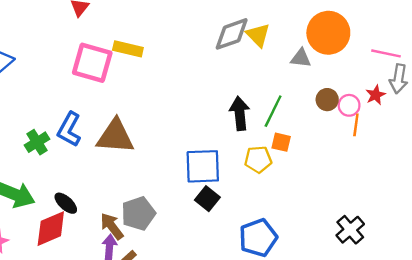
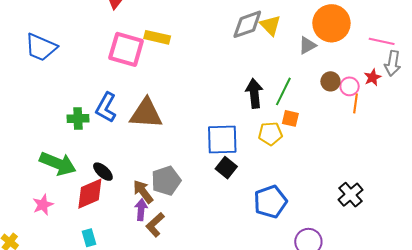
gray triangle: (301, 58) -> (307, 45), turned -36
green cross: (37, 142) -> (78, 118), turned 30

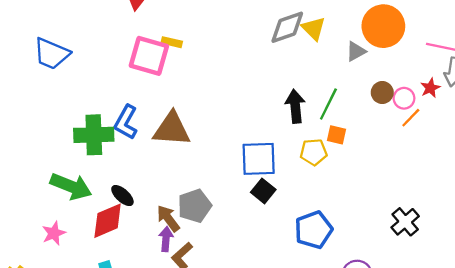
yellow rectangle: (157, 37) -> (172, 42), moved, size x0.7
orange line: (356, 103) -> (411, 118), turned 36
green cross: (78, 118) -> (94, 135), size x1.6

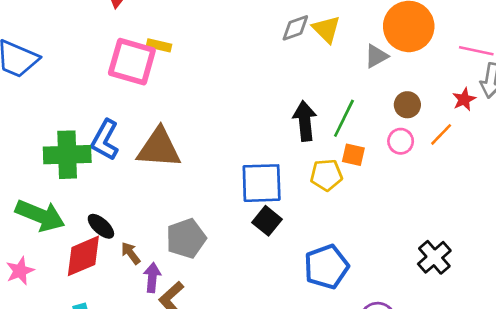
gray diamond: (287, 27) -> (295, 28), size x0.7
pink circle: (404, 98) -> (401, 141), moved
brown arrow: (168, 218) -> (131, 253), moved, size x0.7

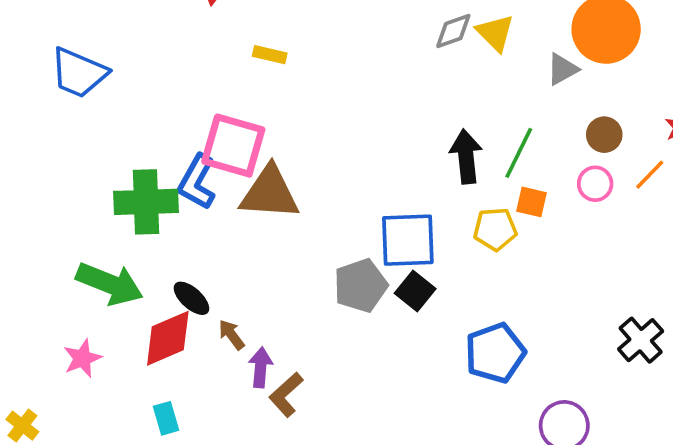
pink square: (132, 62) -> (233, 146), moved
gray pentagon: (186, 238) -> (361, 286), moved

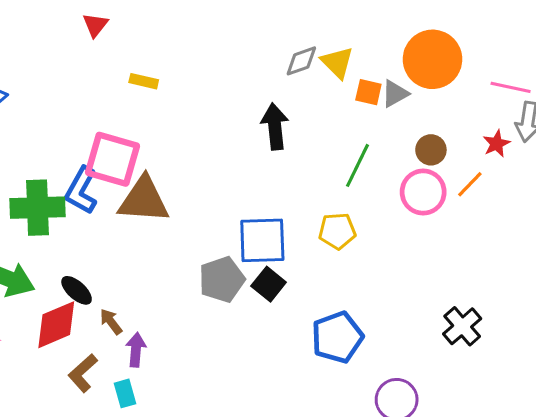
black arrow: (466, 156) -> (275, 126), moved
pink circle: (595, 184) -> (423, 192), size x1.5
orange square: (532, 202) -> (368, 92), moved
brown L-shape: (286, 395) -> (83, 373), moved
cyan rectangle: (166, 418) -> (125, 393), moved

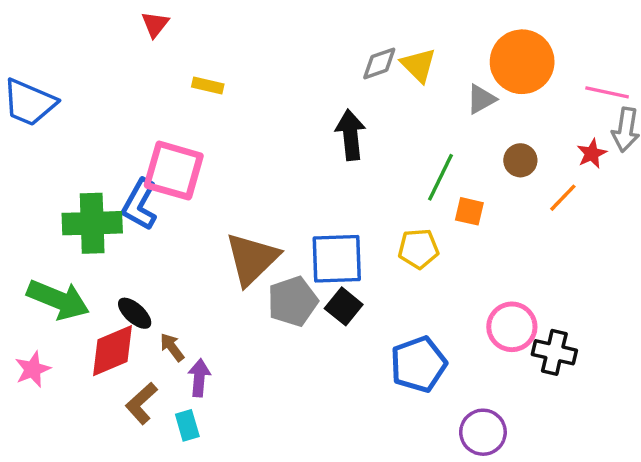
orange square: (368, 92) -> (469, 211), moved
pink circle: (423, 192) -> (512, 327), moved
brown triangle: (144, 200) -> (252, 259), moved, turned -48
black cross: (462, 326) -> (554, 352), turned -36

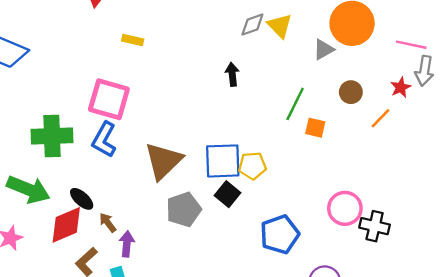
black arrow: (350, 135) -> (232, 74), size x0.7
blue L-shape: (140, 204) -> (104, 140), moved
yellow pentagon: (418, 249) -> (252, 166), moved
gray pentagon: (293, 301) -> (184, 210), moved

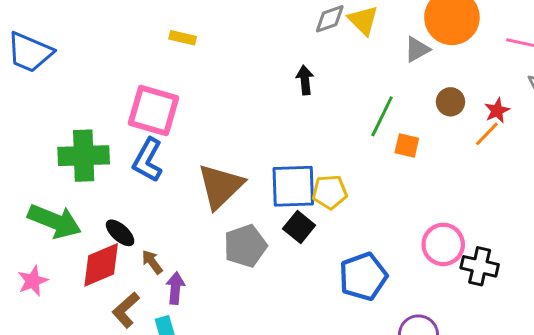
red star: (401, 87) -> (497, 111), moved

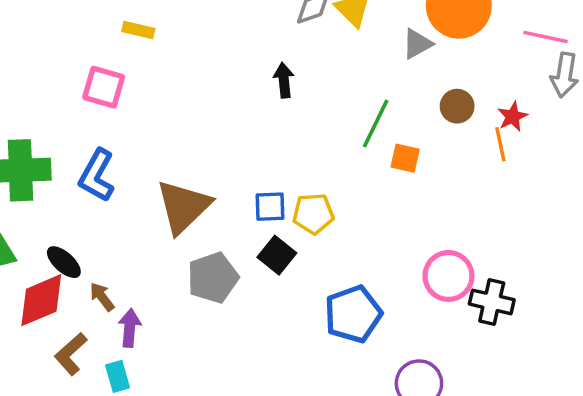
pink square: (154, 111) -> (104, 87), moved, size x0.7
orange line: (487, 134) -> (500, 144), turned -56
blue square: (293, 186) -> (270, 207), size x0.6

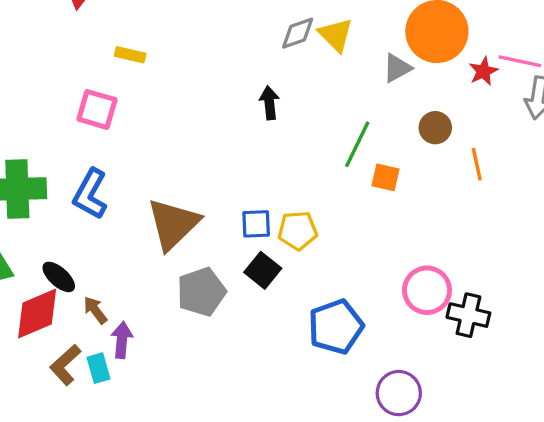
red star: (513, 117) -> (483, 71), moved
cyan rectangle: (118, 376) -> (99, 368), moved

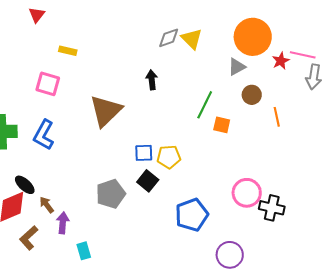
gray triangle: (397, 68) -> (237, 67), moved
brown triangle: (173, 224) -> (106, 111), moved
cyan rectangle: (99, 368) -> (84, 251), moved

